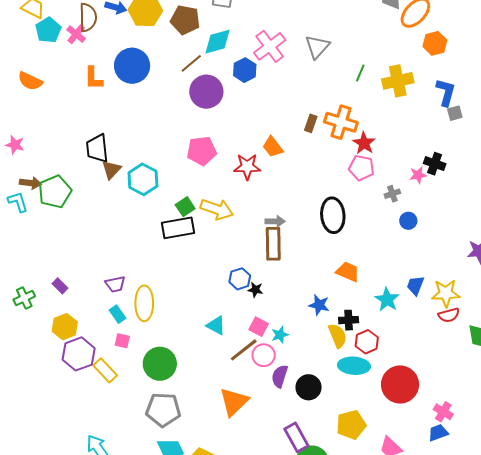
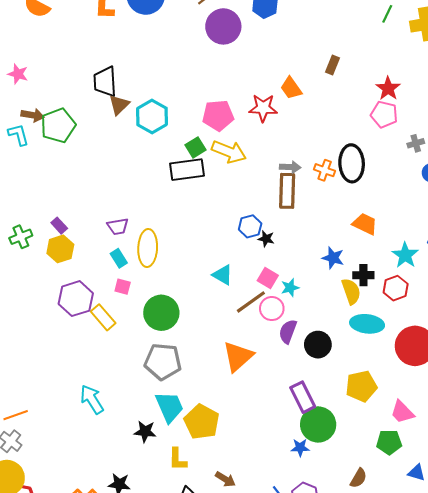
orange cross: (341, 122) -> (325, 170), moved, size x0.6
pink pentagon: (202, 151) -> (218, 115), moved
yellow hexagon: (65, 327) -> (60, 249), moved
red hexagon: (367, 342) -> (396, 288), moved

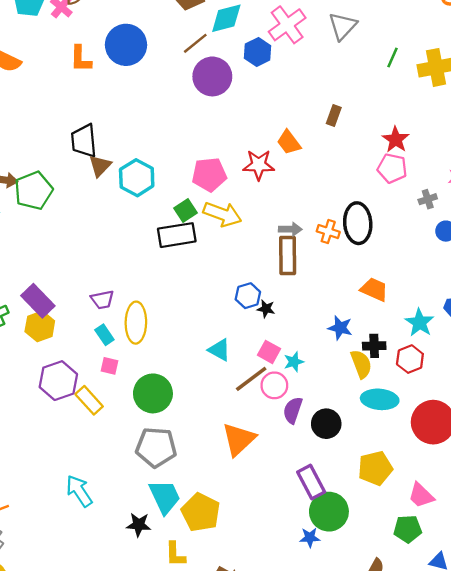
purple rectangle: (59, 226) -> (38, 301), size x1.8

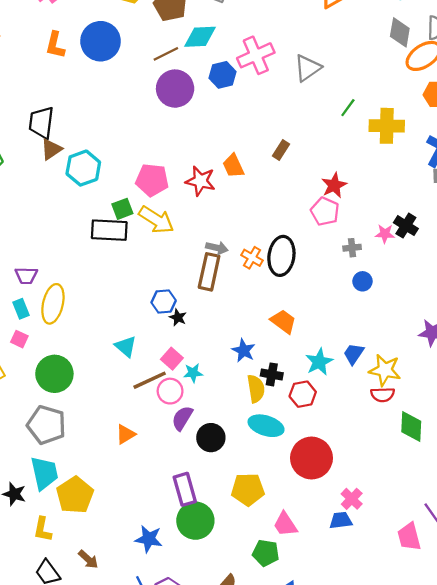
orange triangle: (239, 439) -> (126, 434), size x0.6
blue star: (310, 538) -> (149, 539), moved, size x1.4

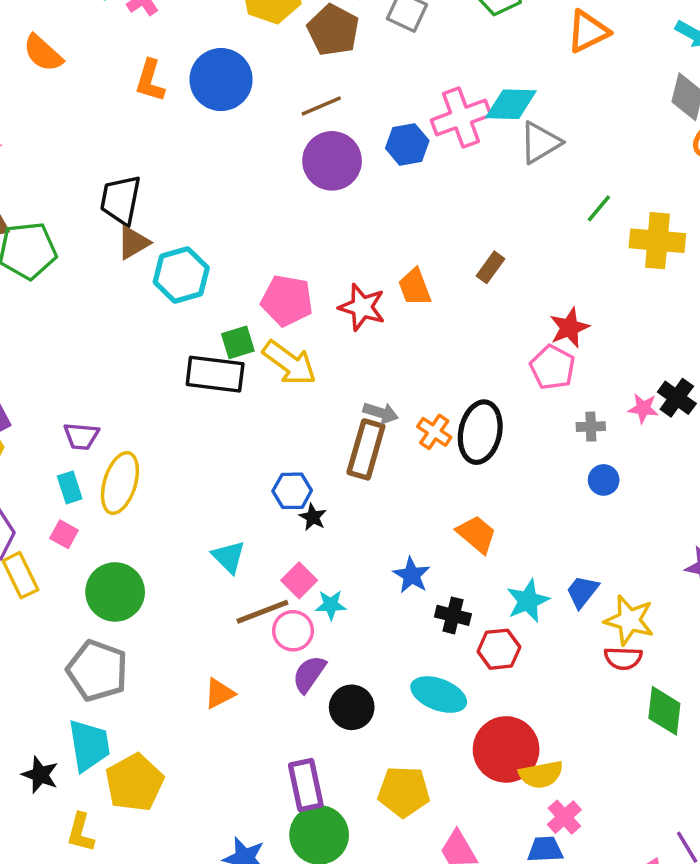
cyan diamond: (200, 37) -> (511, 104), moved
yellow semicircle: (256, 389) -> (541, 774), moved, turned 84

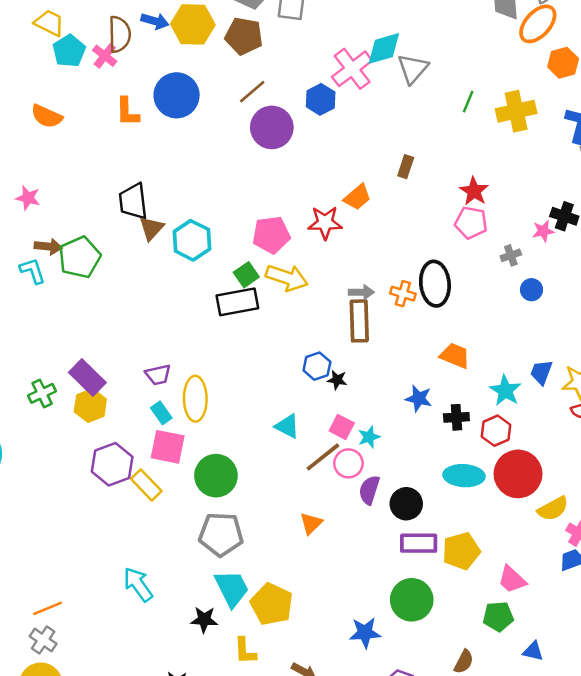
orange trapezoid: (415, 287) -> (357, 197), turned -92
pink square: (64, 534) -> (168, 447), size x1.8
red circle: (506, 749) -> (518, 474), moved
purple rectangle: (306, 785) -> (419, 543), moved, turned -60

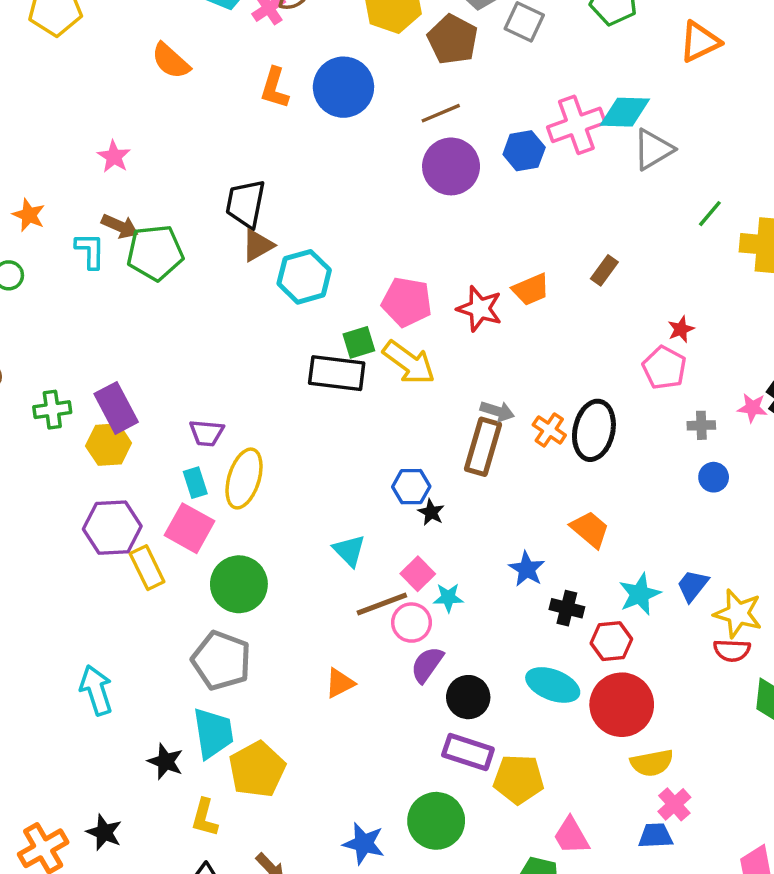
red star: (474, 191) -> (681, 329), size x0.7

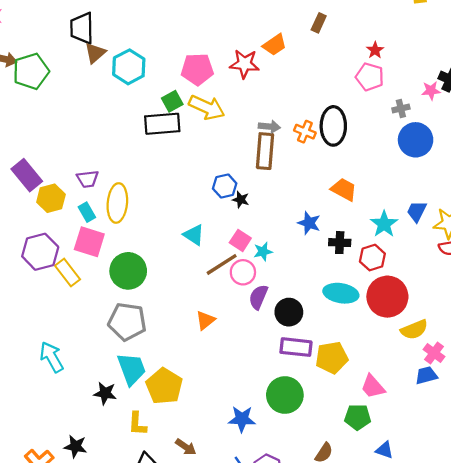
yellow hexagon: (109, 445) -> (51, 198), moved
blue circle: (714, 477) -> (416, 140), size x1.8

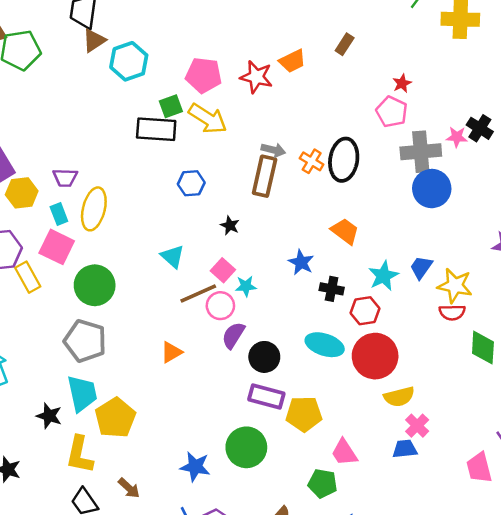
gray cross: (401, 109) -> (421, 152), size x2.0
blue hexagon: (225, 186) -> (191, 183), moved
yellow L-shape: (137, 424) -> (80, 455), size x1.4

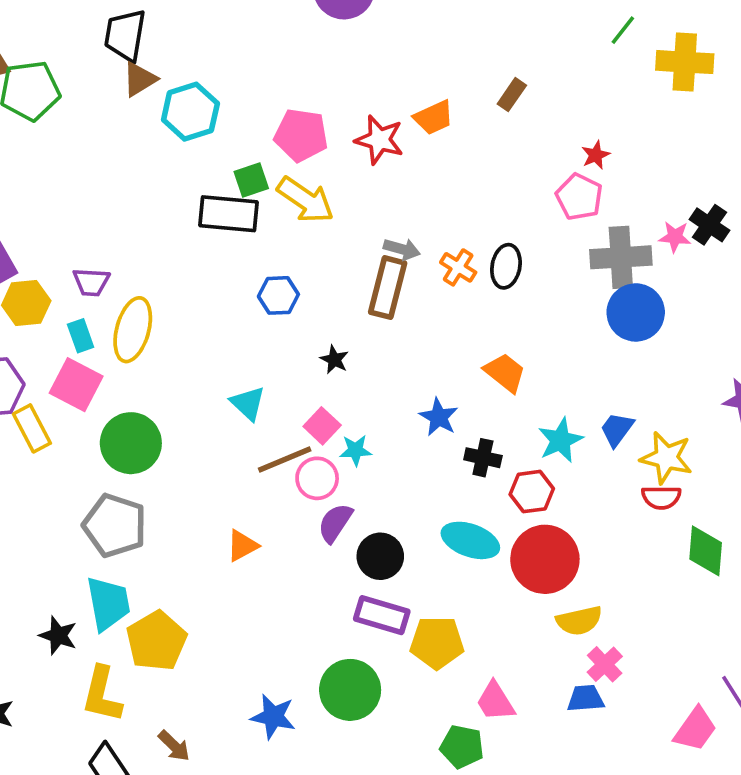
black ellipse: (344, 160) -> (506, 266), size x0.7
pink trapezoid: (479, 468) -> (695, 729), turned -132

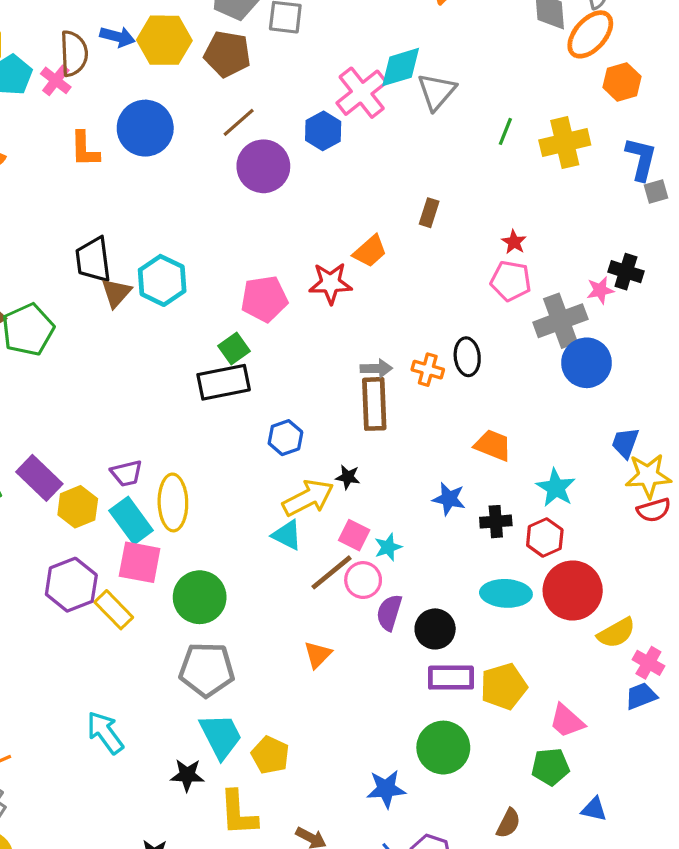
cyan hexagon: (190, 112) -> (162, 280), moved
yellow arrow: (306, 200) -> (308, 498), moved, turned -45
cyan rectangle: (81, 336) -> (131, 520), size x1.6
blue trapezoid: (617, 429) -> (625, 443), moved
yellow pentagon: (157, 641) -> (270, 755), size x0.7

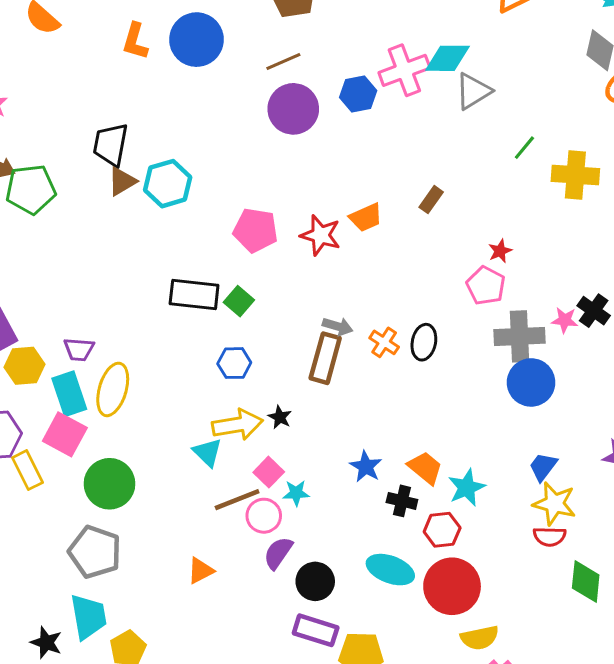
green square: (234, 349) -> (239, 301), moved, turned -32
orange trapezoid: (493, 445) -> (425, 468), moved

